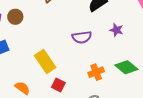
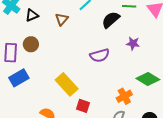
orange cross: (96, 72) -> (124, 96), moved

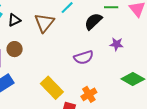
brown triangle: (62, 19) -> (44, 23), size x1.5
orange cross: (124, 96) -> (89, 94), moved

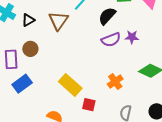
purple semicircle: (84, 57) -> (111, 40), moved
orange cross: (89, 94) -> (115, 81), moved

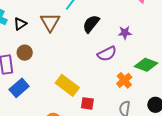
black semicircle: (107, 16) -> (91, 24), moved
purple semicircle: (111, 40) -> (107, 54), moved
orange cross: (115, 81) -> (124, 80), moved

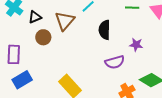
black semicircle: (91, 24) -> (105, 30), turned -48
brown circle: (25, 53) -> (43, 37), moved

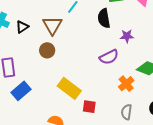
black semicircle: (105, 30) -> (104, 18), moved
brown circle: (43, 37) -> (47, 50), moved

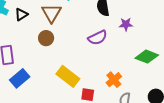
purple semicircle: (109, 57) -> (98, 38), moved
orange cross: (126, 84) -> (114, 80), moved

